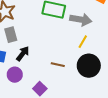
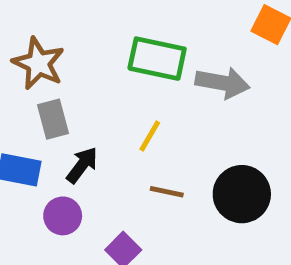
yellow line: (83, 42) -> (150, 136), moved

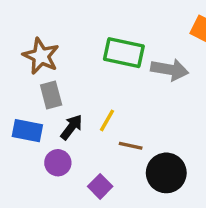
yellow line: (150, 136) -> (107, 120), moved
black circle: (242, 194) -> (166, 173), moved

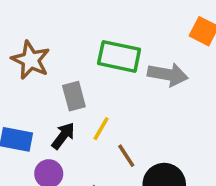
gray rectangle: (51, 95) -> (74, 96), moved
brown line: (131, 146) -> (126, 156), turned 45

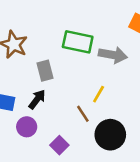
yellow line: (101, 129) -> (99, 94), moved

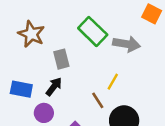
green rectangle: (78, 42) -> (93, 31), turned 32

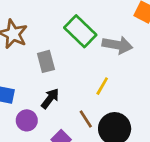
black arrow: (54, 87) -> (50, 98), moved
brown line: (98, 100) -> (86, 119), moved

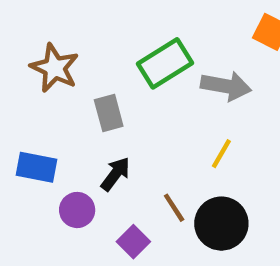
green rectangle: (80, 31) -> (165, 63), turned -76
yellow line: (102, 86) -> (221, 154), moved

